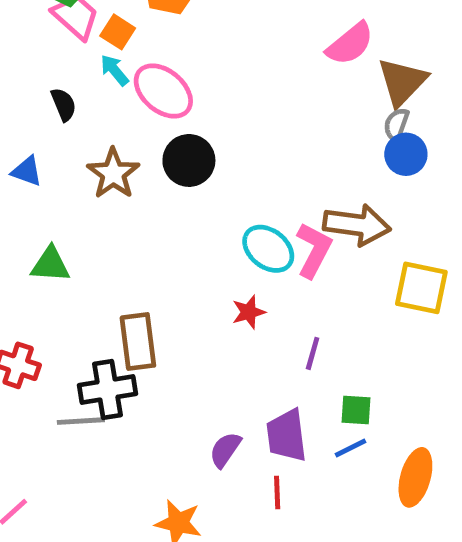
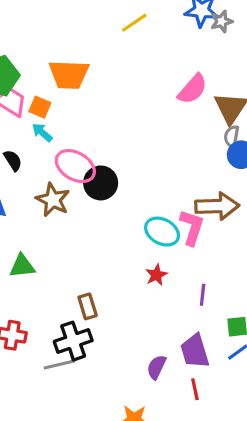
pink ellipse: (163, 91) -> (75, 166), moved
brown rectangle: (138, 342) -> (88, 306), size x0.7

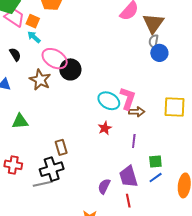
brown arrow: (217, 206) -> (137, 112), moved, size x0.6

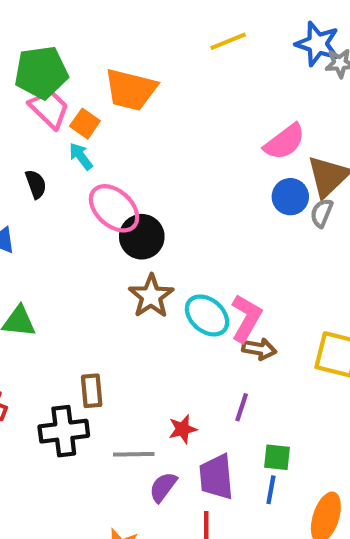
blue circle: (159, 53) -> (290, 197), moved
brown star: (40, 80) -> (151, 296), moved
red star: (105, 128) -> (183, 429), moved
blue line: (156, 178) -> (271, 490), turned -56
gray line: (43, 184) -> (134, 454), moved

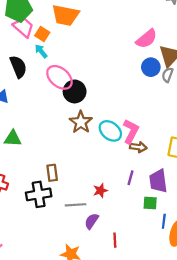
black semicircle: (36, 184) -> (18, 67), size x1.5
purple trapezoid: (216, 477) -> (158, 181), moved
blue line: (271, 490) -> (164, 221), moved

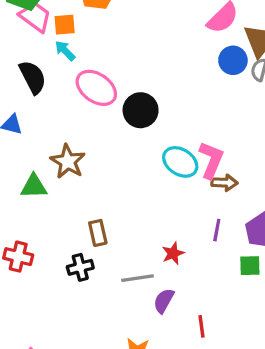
orange square: (42, 34) -> (65, 25), turned -32
black circle: (75, 91) -> (141, 110), moved
brown star: (81, 122) -> (68, 162), moved
black cross: (39, 194) -> (80, 267), size x0.7

